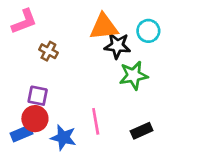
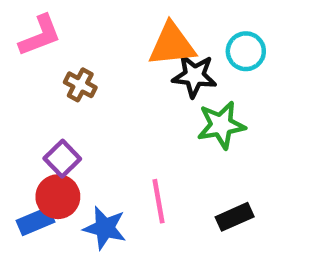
purple square: (38, 96) -> (62, 159), turned 35

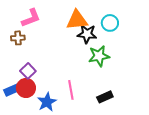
pink L-shape: (40, 36) -> (31, 18), moved
brown cross: (80, 85) -> (18, 38), moved, turned -32
blue rectangle: (36, 221) -> (12, 90), moved
blue star: (105, 228) -> (47, 102), turned 30

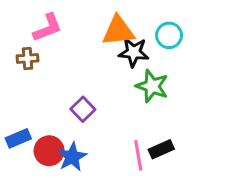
green star: (99, 56) -> (152, 86), turned 30
purple square: (28, 71) -> (83, 109), moved
red circle: (26, 88) -> (49, 151), moved
pink line: (71, 90) -> (138, 155), moved

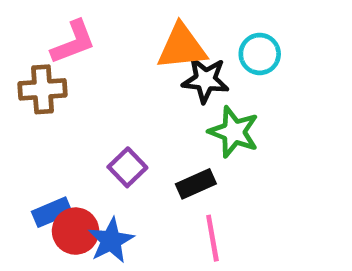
brown cross: (28, 58) -> (42, 89), size x1.4
blue rectangle: (18, 138) -> (52, 212), moved
black rectangle: (161, 149) -> (196, 184), moved

